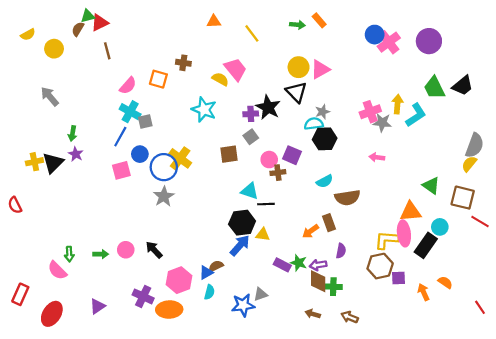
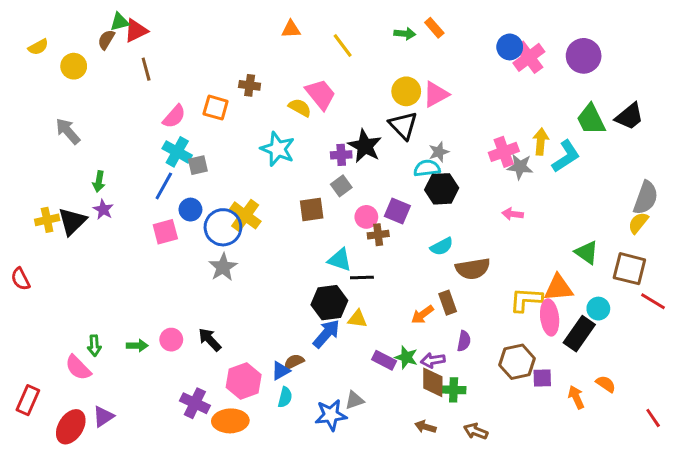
yellow L-shape: (387, 240) -> (526, 300), moved
purple triangle: (97, 306) -> (103, 416), moved

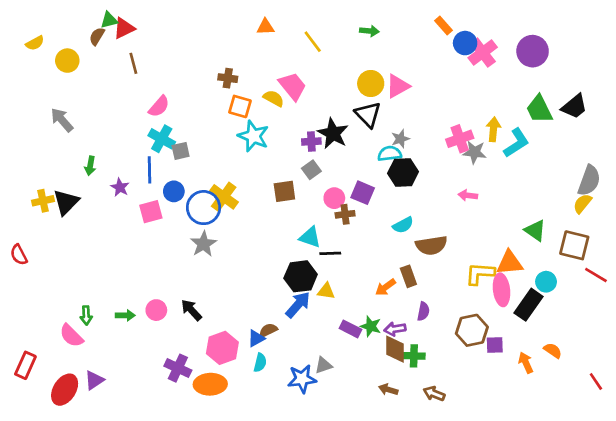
orange rectangle: (434, 28) -> (444, 26), moved
orange square: (216, 108) -> (240, 106), moved
blue line: (164, 186) -> (150, 170), turned -30
purple star: (103, 210) -> (120, 187), moved

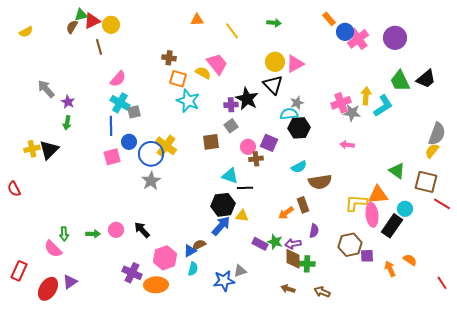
yellow circle: (67, 61) -> (111, 25), moved
purple star: (120, 187) -> (68, 102), moved

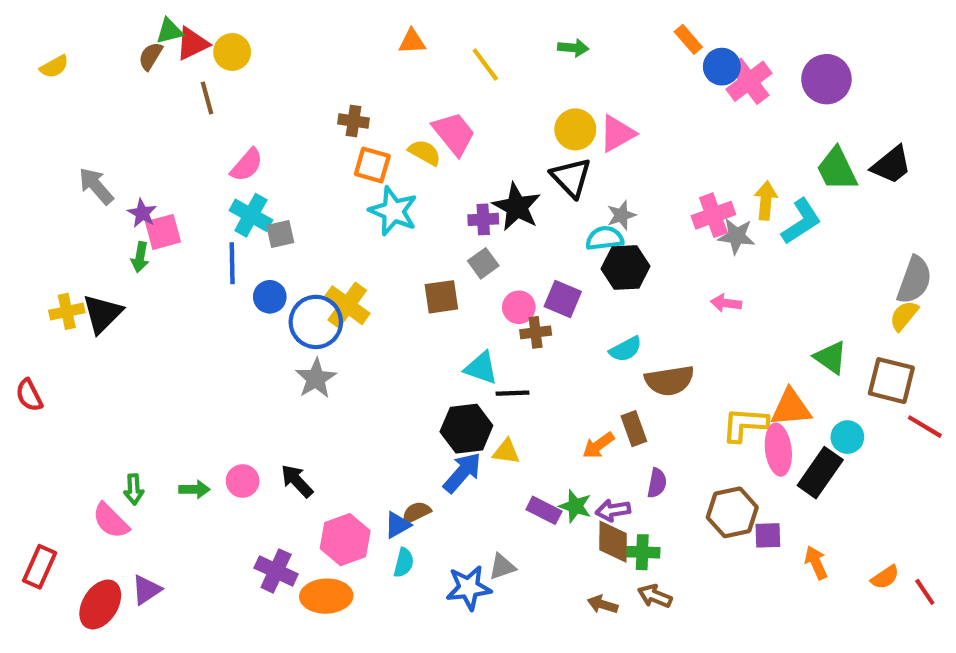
pink square: (112, 157) -> (163, 232), moved
orange semicircle: (410, 260) -> (885, 577), moved, turned 112
brown arrow: (322, 292) -> (655, 596), moved

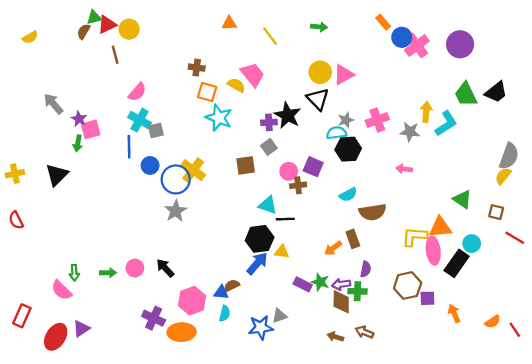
pink cross: (713, 215) -> (377, 120), moved
yellow cross: (67, 311) -> (15, 174), moved
brown square: (891, 381) -> (496, 212), size x0.6
blue triangle: (397, 525) -> (221, 292), turned 35
green cross: (642, 552) -> (357, 291), moved

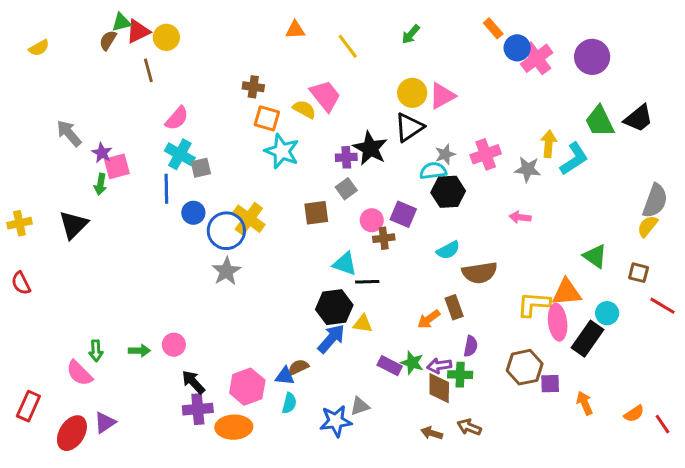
green arrow: (319, 27) -> (411, 34), turned 126
black triangle: (318, 99) -> (409, 127), turned 40
black arrow: (165, 268) -> (193, 382), moved
purple cross: (154, 318) -> (198, 409), turned -30

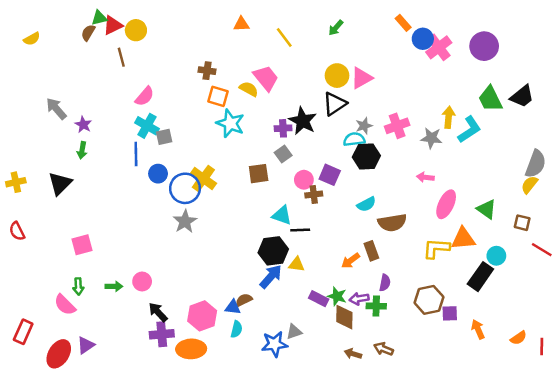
pink square: (117, 166) -> (82, 245), moved
pink ellipse: (558, 322) -> (446, 204), moved, turned 32
brown diamond: (439, 388) -> (344, 317), moved
red line: (663, 424) -> (542, 346), turned 35

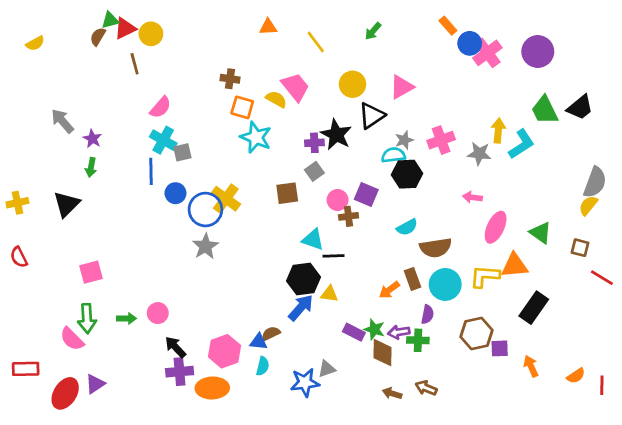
yellow circle: (337, 76) -> (353, 84), moved
cyan circle: (496, 256) -> (445, 284), moved, size x1.5
green arrow: (78, 286) -> (87, 318), size x1.5
red rectangle: (23, 332) -> (26, 369), turned 65

